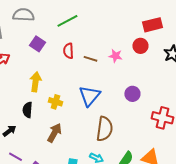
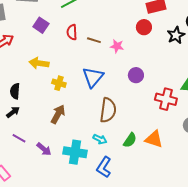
pink star: (115, 56) -> (117, 46), moved
yellow arrow: (35, 82) -> (39, 63), turned -90
black semicircle: (27, 110) -> (15, 91), moved

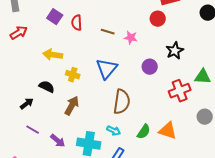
red semicircle: (72, 32) -> (77, 23), moved
black star: (176, 35) -> (175, 51), moved
black semicircle: (15, 91) -> (47, 87), moved, turned 112
red cross: (166, 99) -> (180, 91), turned -35

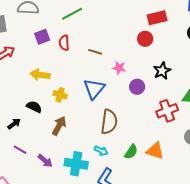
purple square: (55, 17) -> (42, 37), turned 35
pink star: (131, 38) -> (119, 68), moved

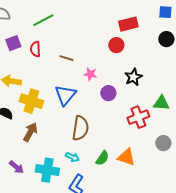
yellow cross: (60, 95) -> (31, 101), size x1.6

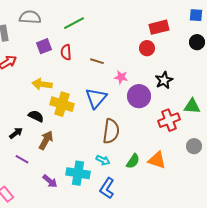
purple circle: (108, 93) -> (139, 96), size x1.5
brown arrow: (30, 132) -> (46, 140), moved
purple arrow: (16, 167) -> (50, 181), moved

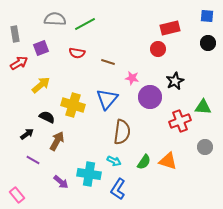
gray semicircle: (30, 17) -> (55, 19), moved
purple square: (44, 46) -> (41, 48), moved
red semicircle: (66, 52) -> (77, 53), turned -77
yellow arrow: (42, 84) -> (41, 85), moved, turned 132

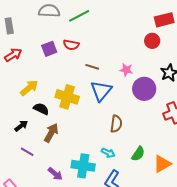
purple square: (41, 48) -> (49, 49), moved
brown line: (108, 62) -> (92, 67), moved
yellow arrow: (41, 85) -> (29, 88), moved
brown semicircle: (122, 132) -> (116, 124), size x0.7
orange triangle: (168, 161) -> (162, 164), moved, turned -48

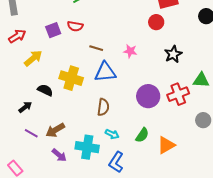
yellow arrow: (29, 88) -> (33, 58), moved
purple circle: (144, 89) -> (148, 96), moved
blue triangle: (101, 91) -> (105, 72), turned 45
brown semicircle: (116, 124) -> (103, 107), moved
brown arrow: (51, 133) -> (55, 130), moved, turned -150

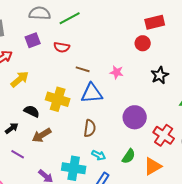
purple square: (53, 30) -> (33, 40), moved
red cross: (178, 94) -> (164, 135), moved, turned -35
brown arrow: (55, 130) -> (42, 135), moved

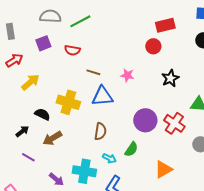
red cross: (164, 135) -> (174, 123), moved
green semicircle: (129, 156) -> (131, 149), moved

